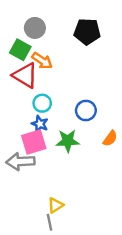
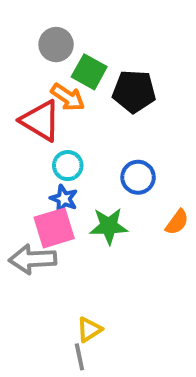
black pentagon: (87, 32) -> (134, 91), moved
green square: (20, 50) -> (89, 72), moved

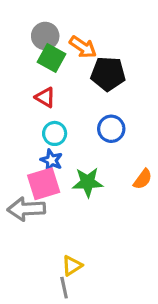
green square: (89, 72) -> (51, 58), moved
orange arrow: (68, 97) -> (83, 47), moved
red triangle: (40, 121) -> (45, 97), moved, size x0.6
blue circle: (138, 177) -> (111, 129), moved

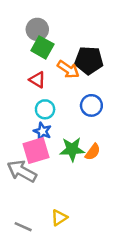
orange arrow: (83, 47) -> (68, 69), moved
orange semicircle: (143, 179) -> (93, 152), moved
gray arrow: (26, 209) -> (22, 171), turned 32
gray line: (64, 288) -> (23, 227), moved, turned -54

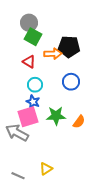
orange arrow: (68, 69) -> (53, 54), turned -36
orange semicircle: (93, 152) -> (79, 122), moved

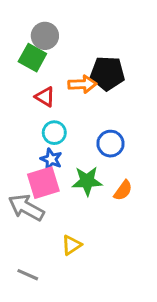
green square: (33, 37) -> (32, 58), moved
blue circle: (71, 82) -> (111, 144), moved
yellow triangle: (46, 169) -> (71, 245), moved

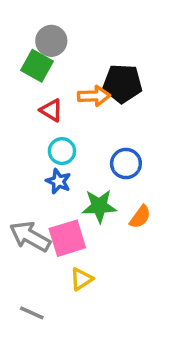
pink square: (43, 183) -> (67, 238), moved

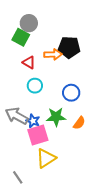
blue star: (58, 181) -> (33, 121), moved
gray arrow: (30, 236) -> (17, 116), moved
yellow triangle: (82, 279) -> (46, 158), size x1.5
gray line: (32, 313) -> (18, 177), turned 32

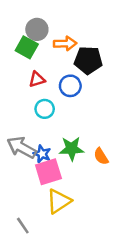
orange arrow: (53, 54) -> (65, 44), moved
red triangle: (29, 62) -> (37, 79), turned -48
blue circle: (71, 93) -> (70, 86), moved
orange semicircle: (79, 123) -> (101, 156), turned 112

